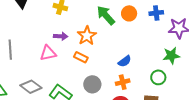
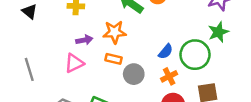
orange star: (87, 36) -> (115, 32), turned -30
green circle: (158, 77) -> (195, 55), moved, size x1.6
gray circle: (92, 84) -> (134, 74), moved

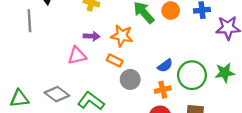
green star: (218, 32) -> (225, 73), moved
gray line: (29, 69) -> (29, 21), moved

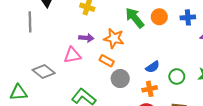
green circle: (192, 75) -> (177, 77), size x0.6
gray diamond: (57, 94) -> (44, 71), moved

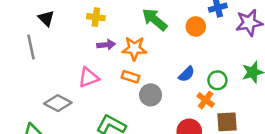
orange circle: (159, 17) -> (196, 27), moved
purple arrow: (86, 38) -> (106, 45), moved
orange cross: (150, 89) -> (206, 100), moved, turned -32

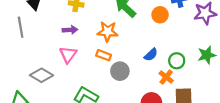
purple arrow: (106, 45) -> (70, 30), moved
pink triangle: (89, 77) -> (68, 55), turned -36

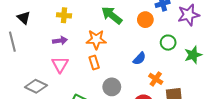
orange rectangle: (104, 55) -> (94, 63), turned 56
green circle: (177, 61) -> (168, 43), moved
gray circle: (120, 71) -> (112, 87), moved

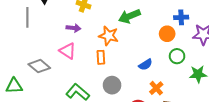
green arrow: (112, 15) -> (129, 16), turned -75
orange circle: (145, 20) -> (167, 34), moved
pink triangle: (60, 64) -> (68, 51), turned -42

